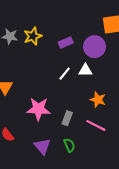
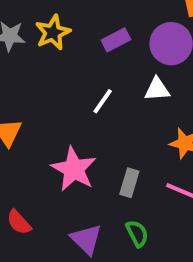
white line: (65, 74) -> (103, 101), moved
pink star: (38, 109) -> (74, 169), turned 30

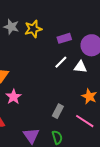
white line: (103, 101) -> (61, 62), moved
pink star: (74, 169) -> (13, 97), moved, size x0.7

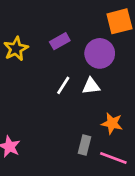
purple rectangle: (64, 38) -> (60, 41), moved
gray rectangle: (58, 111) -> (84, 145), moved

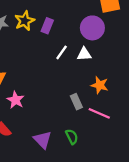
purple rectangle: (60, 41) -> (47, 26), moved, turned -42
gray rectangle: (84, 145) -> (76, 102), turned -42

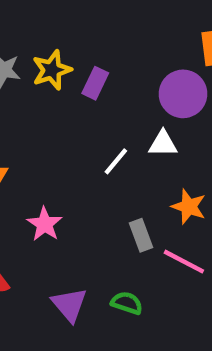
white line: (62, 52) -> (116, 161), moved
pink star: (16, 100) -> (45, 224), moved
green semicircle: (72, 137) -> (127, 303), turned -49

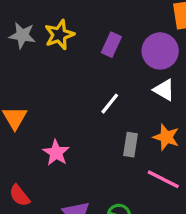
purple rectangle: (95, 83) -> (111, 45), moved
white triangle: (163, 144) -> (164, 90), moved, turned 30
gray rectangle: (141, 235) -> (131, 145), moved, turned 30

